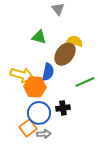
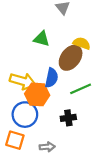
green line: (85, 82) -> (81, 89), moved
blue circle: (39, 113) -> (25, 115), moved
orange square: (28, 128) -> (15, 140), moved, turned -36

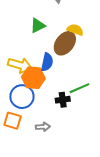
green triangle: (42, 39) -> (38, 26), turned -42
green line: (81, 89) -> (79, 88), moved

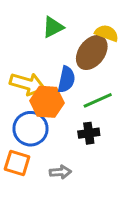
green line: (79, 88) -> (98, 100), moved

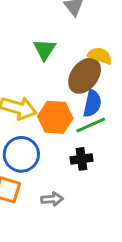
green triangle: (53, 27) -> (44, 49), turned -30
blue semicircle: (66, 79) -> (92, 103), moved
orange hexagon: (47, 102) -> (55, 117), moved

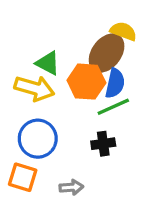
green triangle: (44, 49) -> (48, 63), moved, turned -35
orange hexagon: (55, 117) -> (86, 82), moved

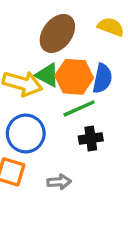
brown ellipse: (107, 53) -> (57, 33), moved
green triangle: (48, 63) -> (47, 75), moved
green line: (113, 107) -> (79, 108), moved

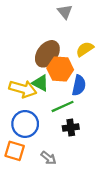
yellow semicircle: (111, 27) -> (85, 49), turned -54
orange hexagon: (74, 77) -> (60, 69), moved
gray arrow: (59, 182) -> (49, 158), turned 42

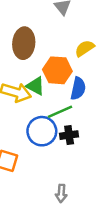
brown ellipse: (47, 54) -> (24, 43), moved, turned -32
blue circle: (25, 124) -> (42, 131), moved
gray arrow: (49, 158) -> (61, 193), moved, turned 56

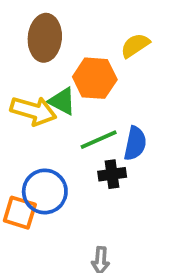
blue semicircle: (78, 88) -> (135, 143), moved
blue circle: (42, 131) -> (45, 191), moved

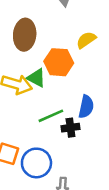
green line: (99, 140) -> (51, 116), moved
blue circle: (45, 191) -> (36, 163), moved

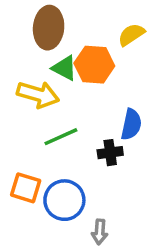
green triangle: (36, 78) -> (64, 68), moved
green line: (51, 116) -> (61, 137), moved

